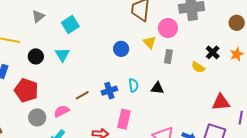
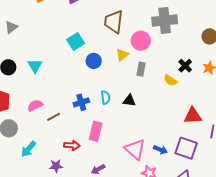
cyan square: (70, 25) -> (76, 41), moved
yellow triangle: (149, 42) -> (122, 55), turned 32
brown line: (82, 95) -> (53, 117), moved
pink semicircle: (61, 111) -> (35, 105), moved

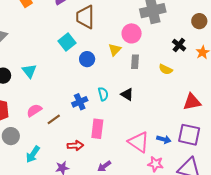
brown trapezoid: (114, 22) -> (85, 17), moved
black cross: (185, 66) -> (179, 45), moved
black triangle: (129, 101) -> (127, 94), turned 32

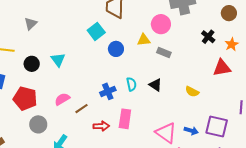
yellow triangle: (115, 50) -> (144, 40), turned 40
gray rectangle: (135, 62) -> (164, 52), turned -72
yellow semicircle: (166, 69) -> (192, 92), moved
red triangle: (192, 102) -> (222, 68), moved
red arrow: (75, 146) -> (101, 126), moved

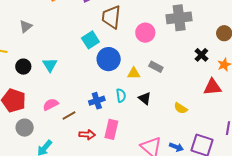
pink circle: (161, 24) -> (145, 33), moved
yellow triangle: (144, 40) -> (134, 73), moved
blue circle: (116, 49) -> (109, 59), size x1.5

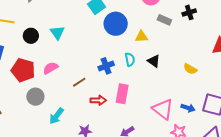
black cross: (201, 55) -> (189, 12), moved, turned 32
gray rectangle: (156, 67) -> (164, 20), moved
pink semicircle: (51, 104) -> (51, 68), moved

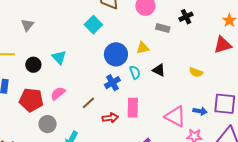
blue circle: (116, 24) -> (116, 54), moved

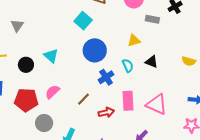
blue circle: (116, 54) -> (95, 50), moved
pink triangle: (175, 116) -> (157, 104), moved

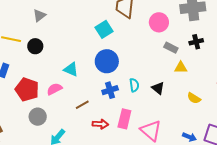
yellow triangle: (134, 41) -> (181, 68), moved
cyan triangle: (51, 56) -> (71, 69), moved, turned -35
black circle: (26, 65) -> (35, 46), moved

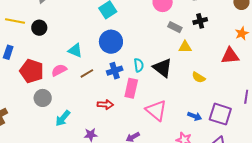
black triangle: (158, 88) -> (163, 68), size x1.5
brown line: (82, 105) -> (87, 73), moved
pink rectangle: (124, 119) -> (131, 88), moved

